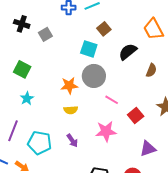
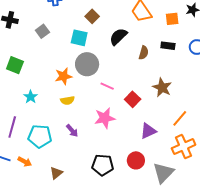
gray square: (45, 34) -> (42, 31), moved
cyan star: (27, 98) -> (31, 97), moved

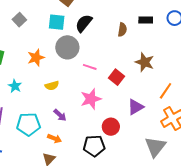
black semicircle: (118, 37) -> (84, 23), moved
orange star: (63, 76) -> (36, 58), moved
red circle: (136, 160) -> (111, 127), moved
orange arrow: (25, 162) -> (55, 138), moved

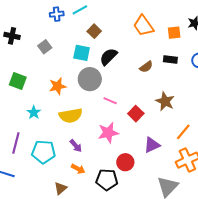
brown semicircle: (122, 30) -> (146, 67), turned 40
yellow semicircle: (52, 86) -> (71, 116), size x1.6
orange arrow: (55, 138) -> (78, 169), moved

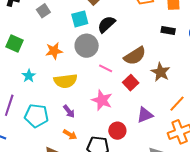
cyan square: (82, 53) -> (80, 19), turned -30
brown semicircle: (146, 67) -> (135, 56), moved, size x1.6
pink star: (108, 133) -> (102, 100), turned 30

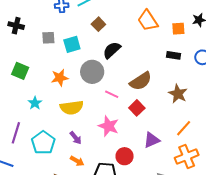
gray square: (43, 11) -> (48, 38), turned 32
cyan square: (80, 19) -> (72, 44), moved
brown star: (161, 72) -> (178, 94), moved
cyan pentagon: (36, 116) -> (43, 143), turned 30

